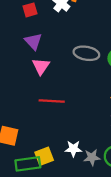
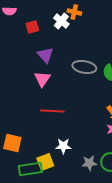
purple triangle: (33, 41) -> (45, 55), moved
white star: (73, 149) -> (63, 146), moved

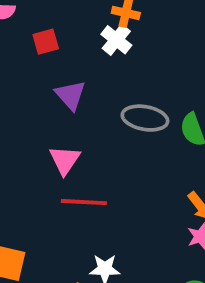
white cross: (61, 21) -> (116, 40), moved
pink triangle: (42, 79) -> (65, 160), moved

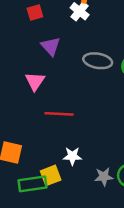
pink triangle: (65, 160) -> (35, 81), moved

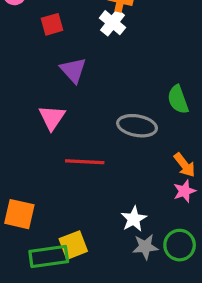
gray ellipse: (98, 61) -> (137, 126), moved
white star: (72, 156) -> (134, 219), moved, turned -30

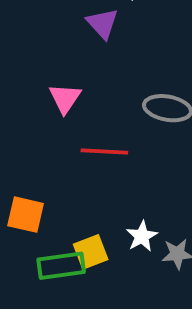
purple triangle: (73, 70) -> (102, 23), moved
white star: (134, 219) -> (142, 236), moved

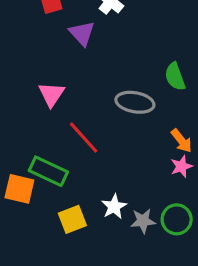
red line: (104, 152) -> (84, 138), turned 45
green rectangle: (61, 266) -> (48, 171), moved, turned 33

